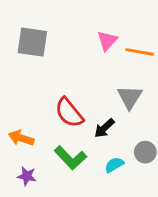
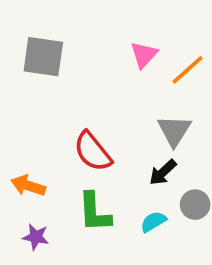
orange line: (140, 52) -> (188, 70), turned -52
black arrow: (104, 128) -> (163, 172), moved
green L-shape: (70, 158) -> (95, 212), turned 40

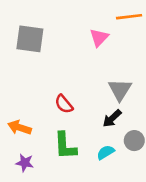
orange line: (188, 70) -> (129, 17), moved, turned 35
red semicircle: (93, 151) -> (64, 104), size x0.7

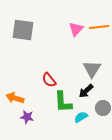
orange line: (129, 17) -> (99, 27), moved
green L-shape: (65, 146) -> (63, 102), moved
purple star: (25, 163) -> (27, 117), moved

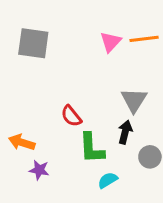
black arrow: (86, 91) -> (125, 132), turned 147
cyan semicircle: (81, 117) -> (108, 180), moved

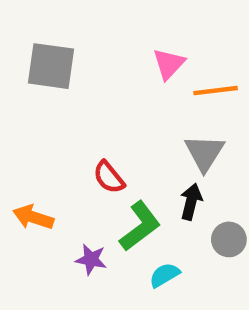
orange line: (144, 39) -> (216, 91), moved
green L-shape: (92, 148) -> (140, 226), turned -124
purple star: (39, 170) -> (91, 259), moved

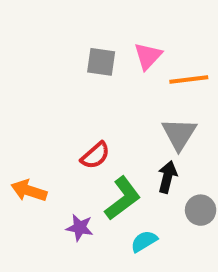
gray square: (51, 66) -> (101, 62), moved, size x0.7
red semicircle: (109, 177) -> (95, 155), turned -92

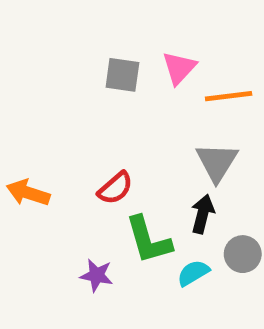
orange arrow: (29, 191) -> (28, 193), moved
green L-shape: (123, 198) -> (148, 240), turned 111
cyan semicircle: (144, 241) -> (193, 273), moved

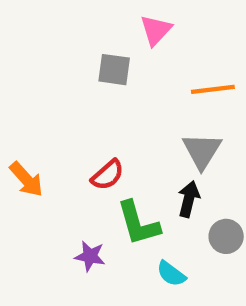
pink triangle: (179, 68) -> (156, 30), moved
orange arrow: (28, 193) -> (26, 179), turned -150
cyan semicircle: (193, 273) -> (171, 274), moved, turned -112

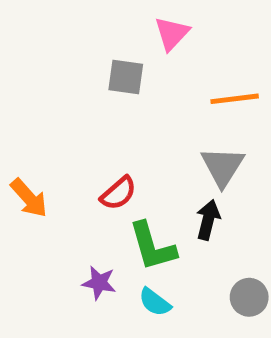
gray circle: (226, 236) -> (249, 297), moved
cyan semicircle: (171, 274) -> (155, 302), moved

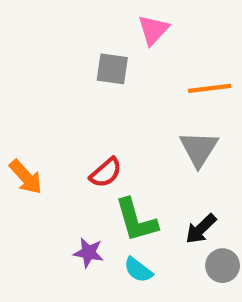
black arrow: (208, 220) -> (201, 229), moved, turned -148

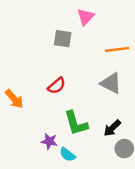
gray triangle: (199, 149) -> (111, 83), turned -35
red semicircle: (106, 173) -> (57, 86), moved
cyan semicircle: (138, 270) -> (67, 155), moved

